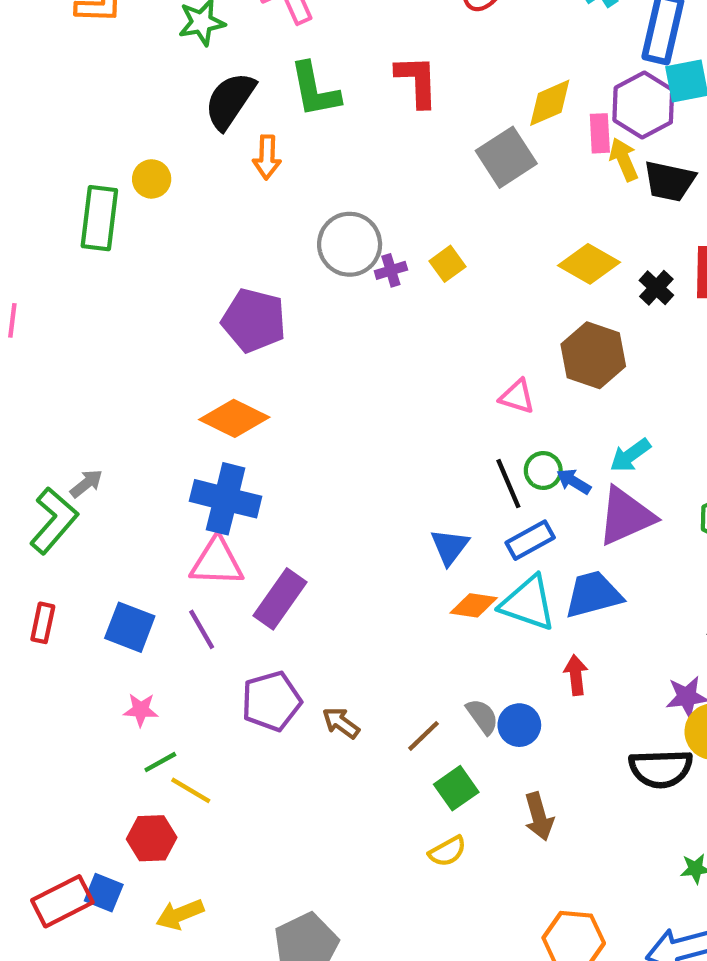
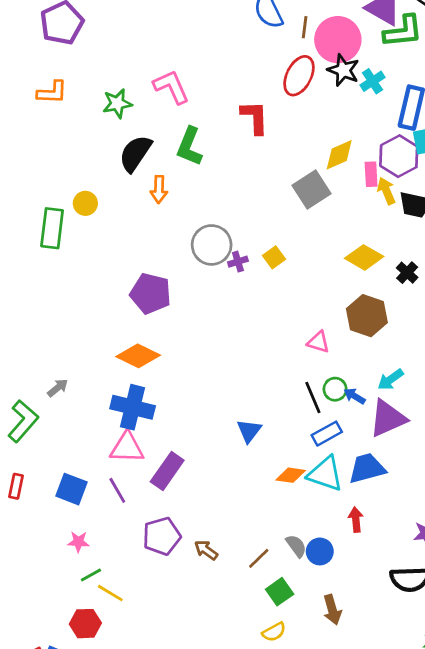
red L-shape: (417, 81) -> (255, 117), moved
green L-shape: (315, 90) -> (189, 146), turned 33
gray arrow: (86, 484) -> (58, 388), moved
blue triangle: (450, 547) -> (249, 431), moved

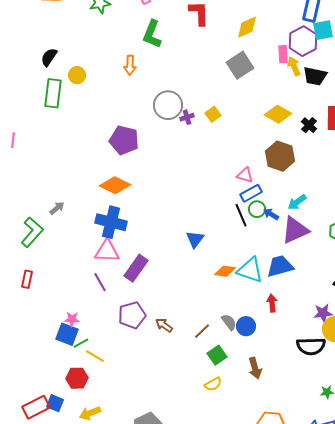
black semicircle: (135, 153) -> (49, 57), moved, size x0.7
yellow diamond: (339, 155) -> (247, 27), moved
blue rectangle: (327, 434) -> (251, 193), moved
blue square: (72, 489) -> (67, 334), moved

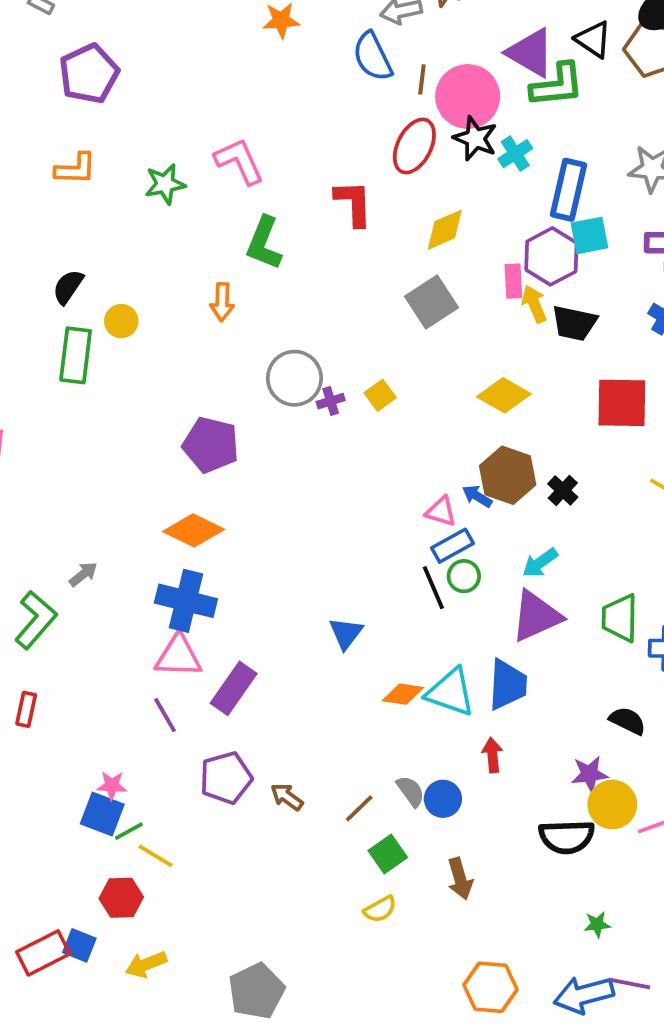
black cross: (309, 125) -> (563, 490), moved
blue arrow: (271, 214) -> (477, 496), moved
blue trapezoid: (280, 266) -> (508, 685), turned 108

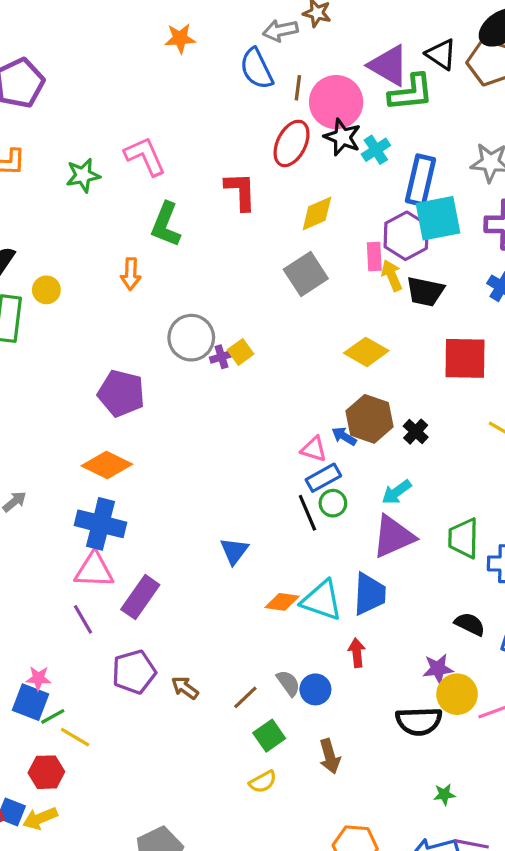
cyan square: (589, 235) -> (438, 218), size x1.4
yellow square: (380, 395) -> (241, 352), moved
yellow arrow: (146, 964) -> (40, 818), moved

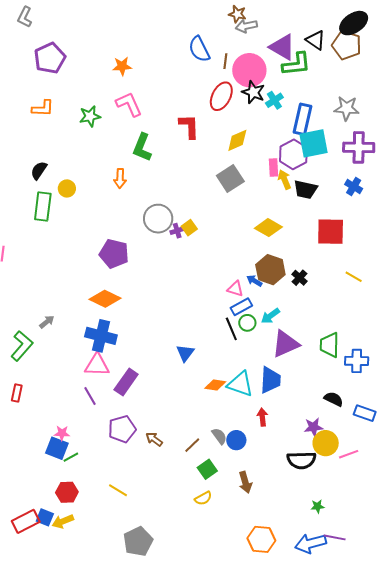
gray arrow: (280, 30) -> (246, 26), moved
orange star: (180, 38) -> (122, 66), moved
cyan arrow: (397, 492) -> (270, 316), moved
yellow line: (75, 737) -> (118, 490), moved

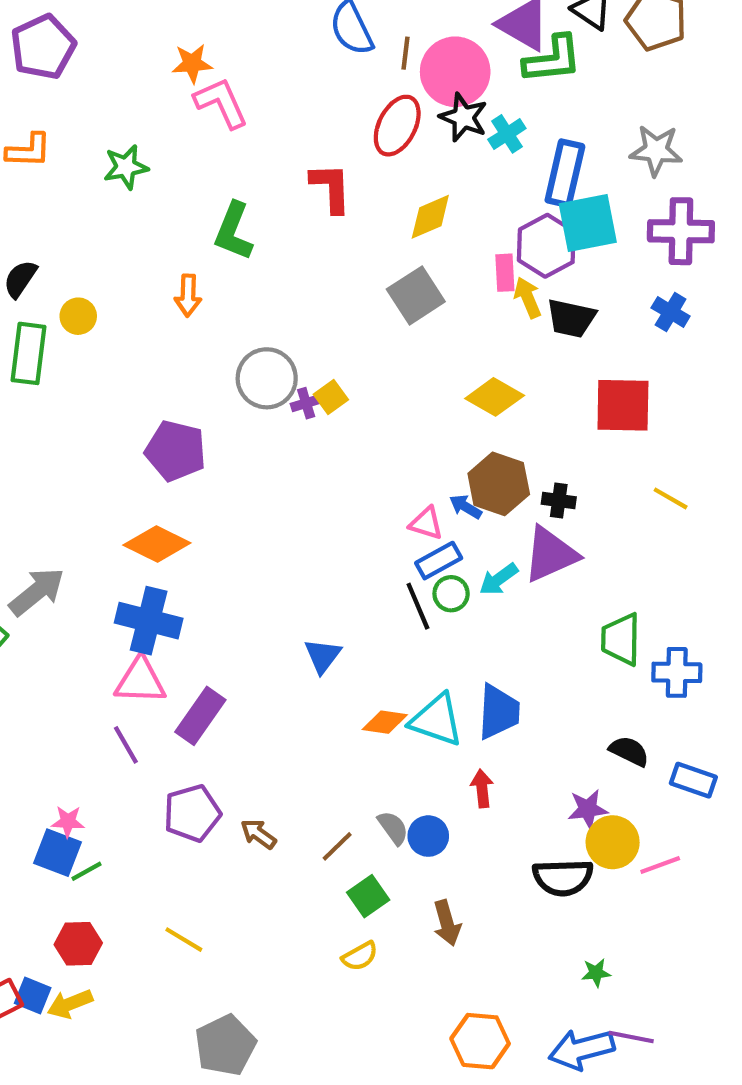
pink L-shape: (129, 104) -> (221, 103), moved
black cross: (299, 278) -> (559, 500), turned -35
gray arrow: (47, 322) -> (37, 592), size x1.8
purple triangle: (285, 344) -> (550, 554), moved

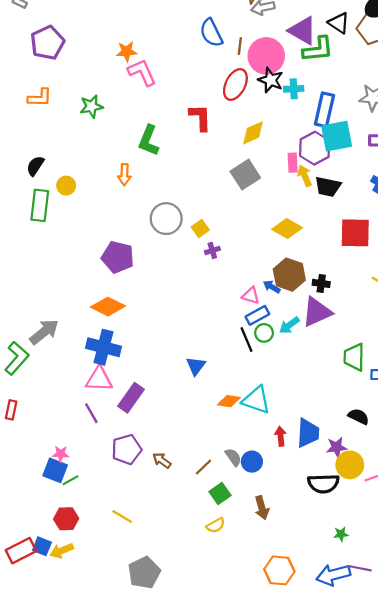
cyan cross: (507, 134) -> (294, 89), turned 30
purple cross: (306, 403) -> (212, 250), moved
blue trapezoid: (499, 712) -> (308, 433), moved

